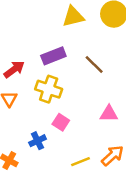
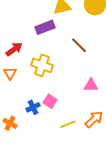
purple rectangle: (53, 56) -> (45, 27), moved
pink square: (61, 122) -> (50, 101), moved

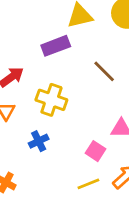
pink square: (50, 101) -> (96, 151), moved
blue cross: (33, 107) -> (39, 141), moved

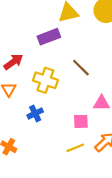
brown line: (104, 71) -> (81, 68), moved
pink square: (96, 151) -> (81, 121), turned -35

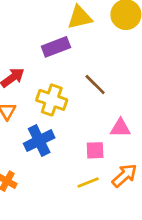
blue cross: (35, 113) -> (39, 141), size x1.5

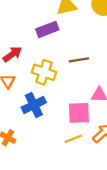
brown line: (95, 85) -> (79, 60), turned -54
pink square: (95, 150) -> (79, 113), size x1.5

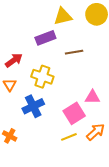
brown line: (79, 60) -> (74, 52), moved
pink square: (79, 113) -> (74, 113), turned -30

